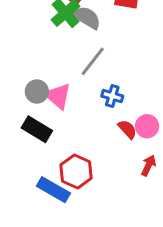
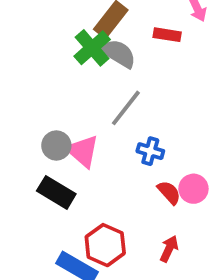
red arrow: (149, 165) -> (169, 249), moved

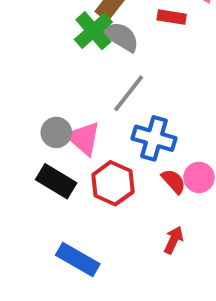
blue cross: (150, 151) -> (154, 138), size x1.5
red hexagon: (105, 245) -> (113, 183), moved

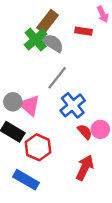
blue cross: (154, 138) -> (73, 105), turned 35
red hexagon: (113, 183) -> (38, 147), moved
red arrow: (174, 240) -> (85, 168), size x1.5

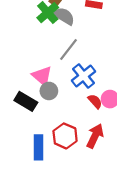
gray circle: (13, 102) -> (49, 91), moved
red hexagon: (38, 147) -> (65, 136), moved
blue rectangle: (26, 180) -> (39, 147), turned 60

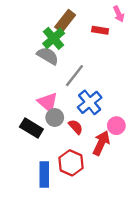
gray semicircle: (64, 16) -> (48, 56), moved
red semicircle: (95, 101) -> (76, 127), moved
red arrow: (95, 136) -> (101, 143), moved

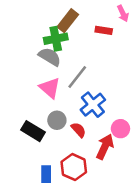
green cross: (54, 38) -> (56, 39), turned 30
pink triangle: (48, 102) -> (50, 88), moved

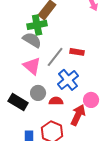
red rectangle: (104, 30) -> (77, 52), moved
red semicircle: (79, 130) -> (56, 101), turned -48

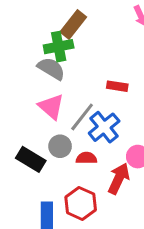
gray line: (55, 57) -> (82, 117), moved

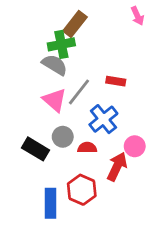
gray line: (82, 117) -> (79, 92), moved

